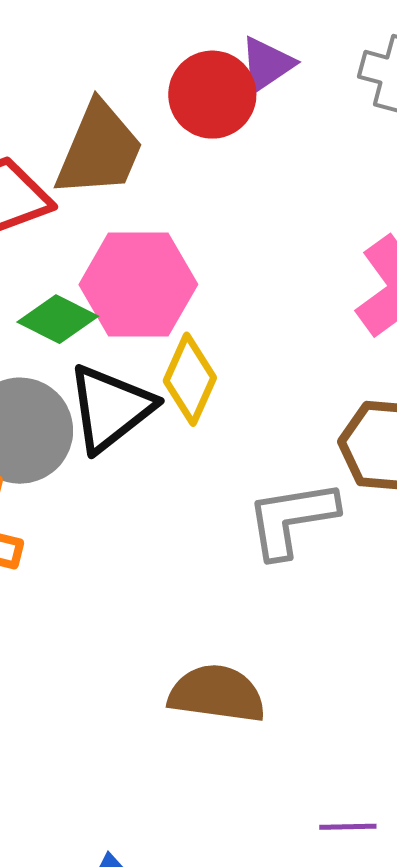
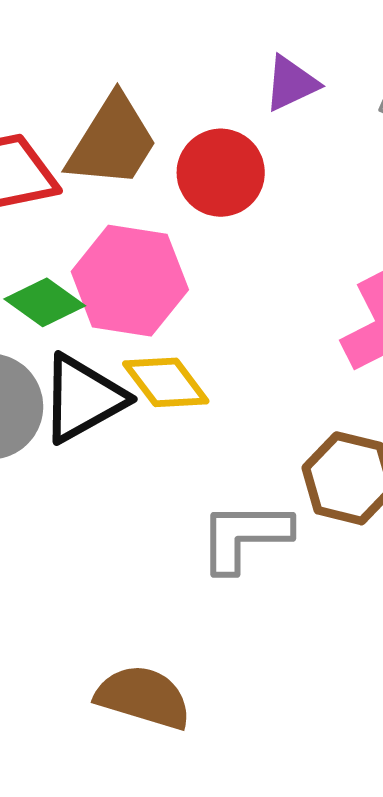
red circle: (212, 95) -> (221, 173), moved
yellow diamond: (190, 379) -> (166, 382), turned -70

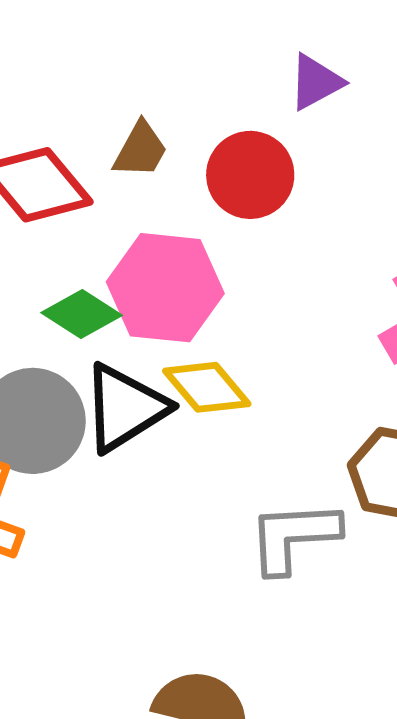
brown trapezoid: (112, 142) -> (140, 150), size x0.6

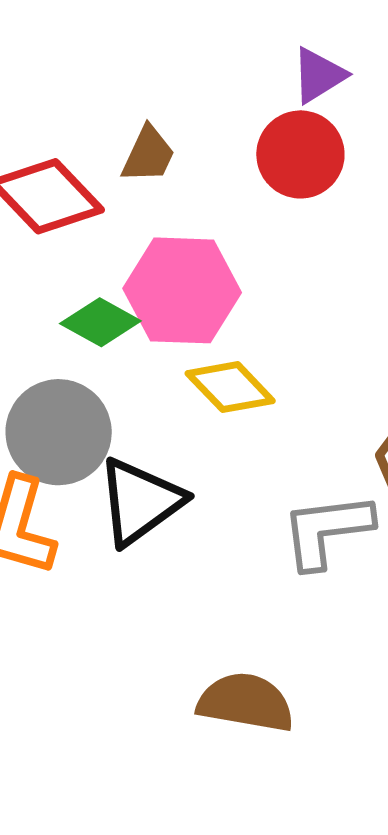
red circle: (250, 175) -> (300, 154), moved
black triangle: (125, 408) -> (140, 502), moved

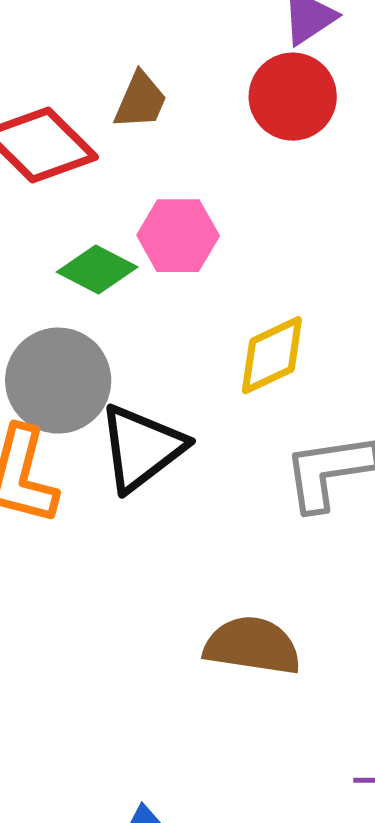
pink hexagon: (182, 290) -> (178, 236), size x0.7
yellow diamond: (230, 387) -> (272, 355), moved, turned -70

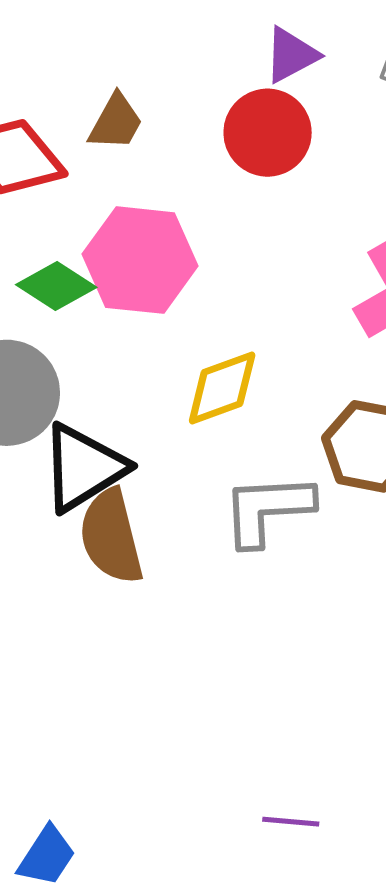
pink hexagon: (178, 236) -> (140, 260), size x1.4
brown semicircle: (252, 646) -> (111, 537), moved, turned -118

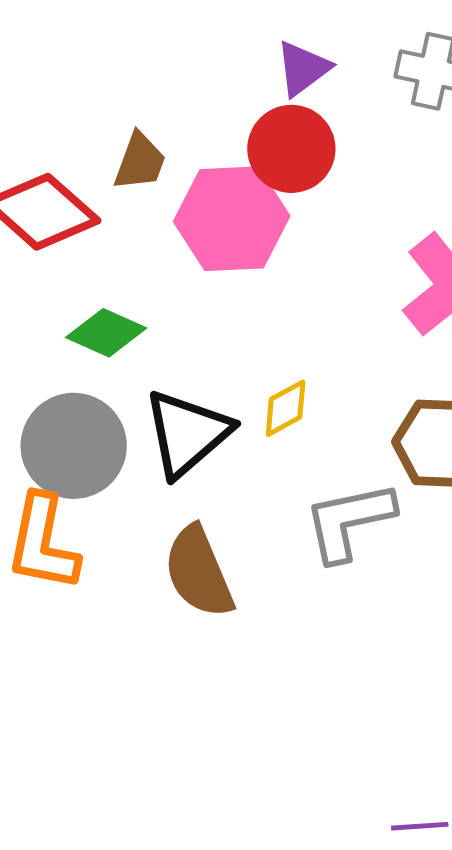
pink hexagon: (140, 260) -> (232, 219), moved
yellow diamond: (222, 388) -> (286, 408), size x0.7
black triangle: (83, 468) -> (187, 433), moved

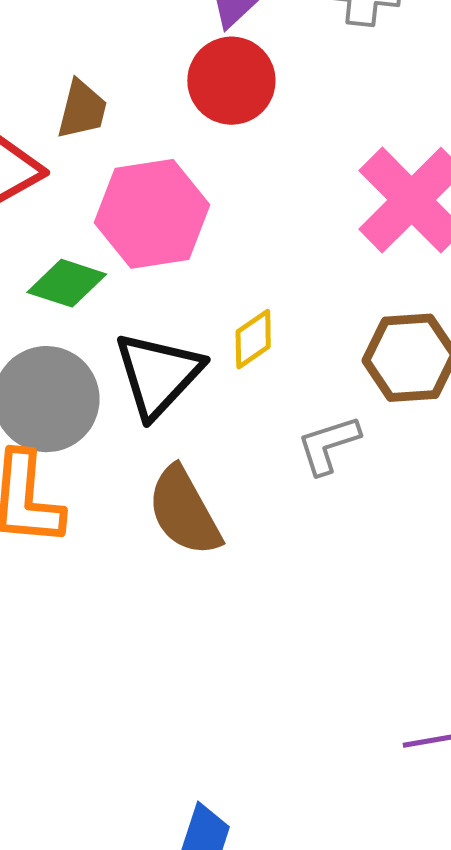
pink hexagon: (232, 219) -> (152, 214), moved
gray L-shape: (349, 521) -> (328, 445), size x0.7

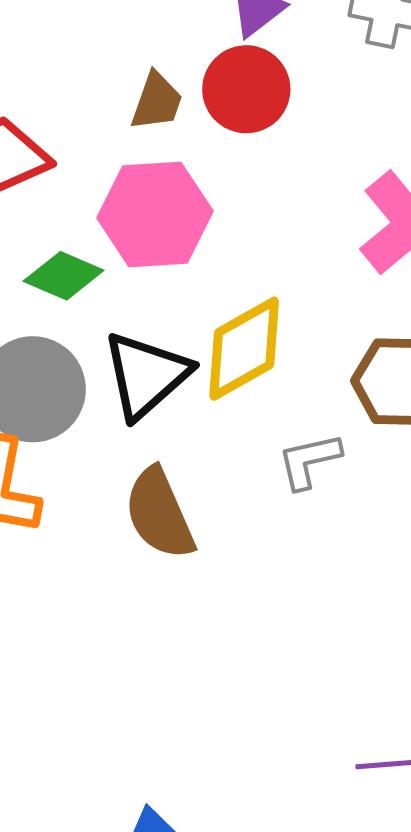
brown trapezoid: (82, 109) -> (157, 101), moved
yellow diamond: (253, 339) -> (244, 349), size x1.8

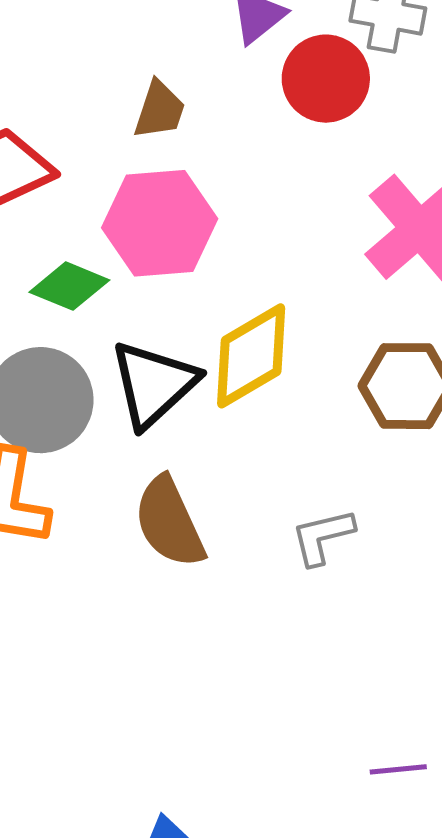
red circle: (246, 89) -> (326, 79), moved
gray L-shape: (309, 461) -> (323, 537), moved

